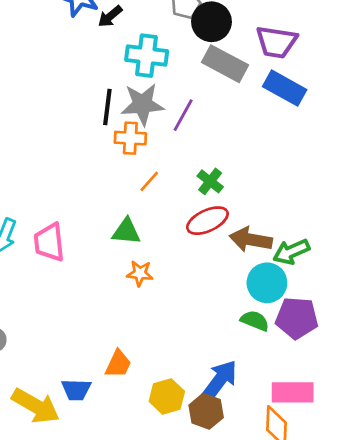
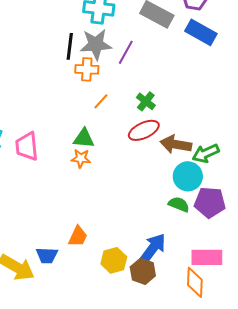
orange star: (140, 273) -> (81, 158), moved

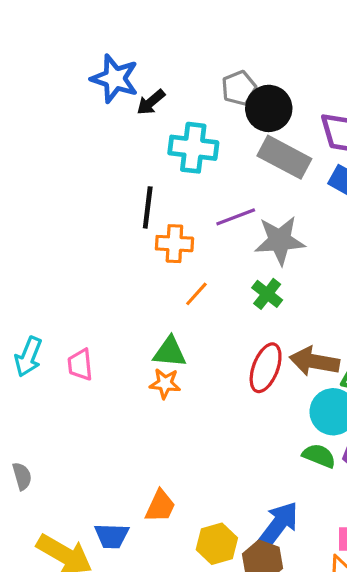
gray star: (96, 44) -> (280, 240), moved
purple line: (126, 52) -> (236, 217), turned 40
red ellipse: (144, 130) -> (266, 368), moved, turned -44
pink trapezoid: (27, 146) -> (80, 365), size x0.7

